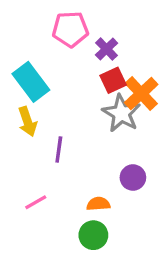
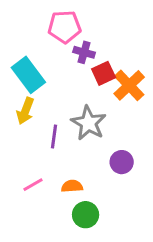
purple cross: (107, 49) -> (84, 52), moved, turned -30
gray star: (121, 113) -> (89, 123), moved
yellow arrow: (27, 121) -> (25, 111), turned 40
orange semicircle: (98, 204) -> (72, 186), moved

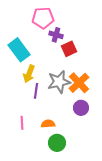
orange cross: (129, 85) -> (79, 83), moved
yellow arrow: (25, 111) -> (29, 74), moved
gray star: (89, 123) -> (59, 82), turned 30
pink line: (33, 185) -> (22, 123), turned -64

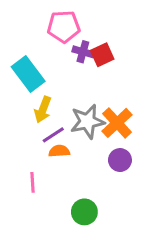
red square: (69, 49) -> (102, 55), moved
purple line: (36, 91) -> (53, 135), turned 49
orange semicircle: (48, 124) -> (59, 151), moved

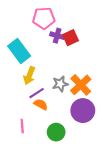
gray star: (87, 121) -> (60, 84), size x0.7
orange semicircle: (59, 151) -> (41, 104), turned 32
purple circle: (120, 160) -> (83, 111), size x1.5
green circle: (84, 212) -> (56, 132), moved

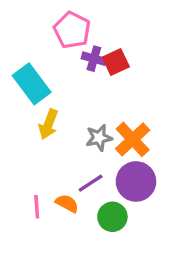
pink pentagon: (44, 18) -> (72, 30), turned 30
purple line: (37, 93) -> (91, 183), moved
orange semicircle: (41, 104) -> (67, 203), moved
green circle: (56, 132) -> (112, 217), moved

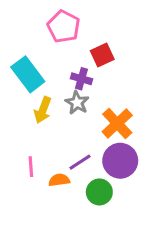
purple cross: (94, 59) -> (81, 79), moved
gray star: (99, 138) -> (77, 103), moved, turned -30
orange semicircle: (67, 203) -> (59, 180), turned -36
pink line: (37, 207) -> (31, 167), moved

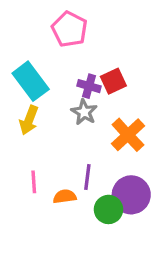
red square: (102, 55) -> (113, 81), moved
yellow arrow: (43, 110) -> (29, 120), moved
purple circle: (120, 161) -> (131, 195), moved
purple line: (80, 162) -> (87, 177), turned -50

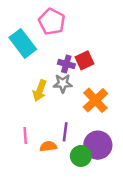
cyan rectangle: (31, 81) -> (23, 43), moved
gray star: (84, 112) -> (63, 83), turned -30
yellow arrow: (29, 120) -> (40, 91), moved

